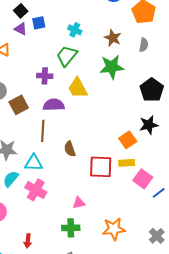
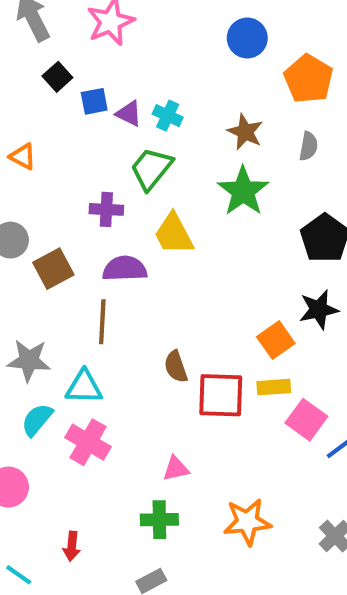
purple triangle: (21, 29) -> (129, 114), moved
green star: (112, 67) -> (243, 191), turned -30
brown semicircle: (70, 149) -> (176, 367), moved

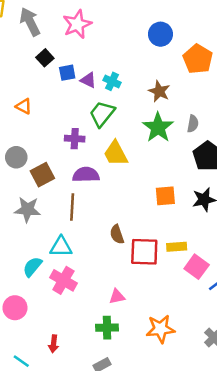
gray semicircle: (308, 146) -> (193, 124), moved
orange square: (276, 340) -> (165, 196), moved, turned 30
gray star: (29, 361) -> (27, 209), moved

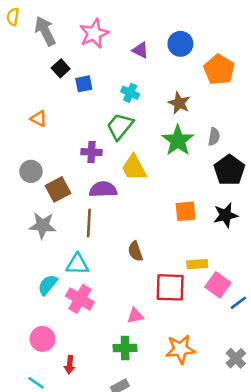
purple triangle: (88, 80) -> (140, 50), moved
red square: (144, 252) -> (170, 287), moved
pink circle: (15, 308) -> (43, 339), moved

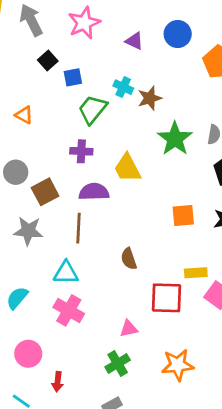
brown star: (179, 103) -> (150, 98), moved, turned 30
green trapezoid: (120, 126) -> (92, 109), moved
cyan semicircle: (48, 285) -> (17, 298), moved
green cross: (125, 348) -> (118, 363), turned -30

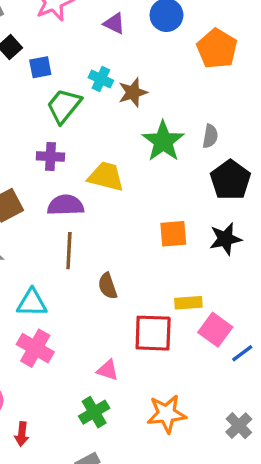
yellow trapezoid: (127, 168) -> (106, 177), turned 132
brown line: (79, 228) -> (69, 251), moved
pink triangle: (129, 329) -> (108, 370), turned 30

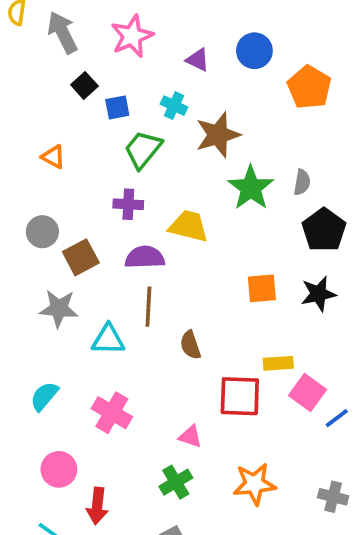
cyan cross: (101, 79) -> (174, 106), moved
brown star: (133, 92) -> (218, 135), size x1.4
cyan triangle: (32, 303) -> (108, 340), moved
gray cross: (239, 426) -> (333, 497), turned -32
red arrow: (22, 434) -> (97, 506), size x1.4

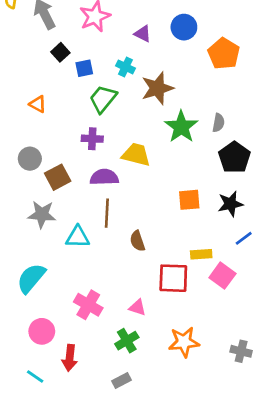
cyan semicircle: (44, 396) -> (31, 278), size x1.4
pink cross: (112, 413) -> (88, 305), moved
blue line: (337, 418) -> (244, 238), moved

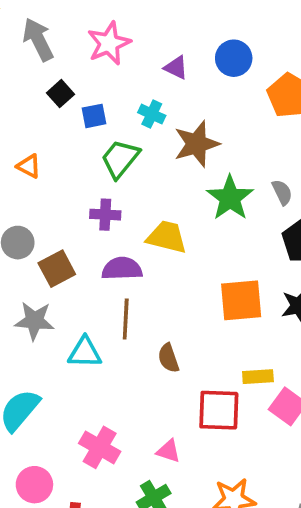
gray semicircle: (218, 123) -> (282, 192), turned -36
orange square: (189, 200) -> (241, 300), size x1.4

